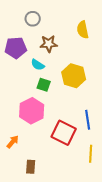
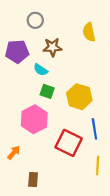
yellow hexagon: (74, 76) -> (79, 97), moved

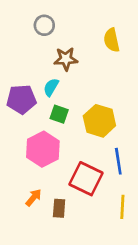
purple pentagon: (17, 51) -> (21, 99), moved
cyan semicircle: (41, 70) -> (51, 87), turned 88
orange arrow: (14, 153) -> (34, 198), moved
brown rectangle: (33, 179) -> (59, 208), moved

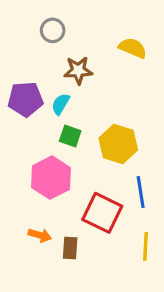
yellow semicircle: (112, 40) -> (133, 48), turned 125
purple pentagon: (21, 99) -> (25, 99), moved
orange arrow: (34, 198) -> (40, 235), turned 66

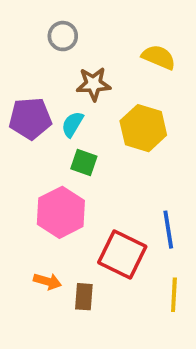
yellow hexagon: (118, 144) -> (143, 128), moved

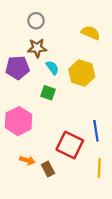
brown star: (93, 84) -> (37, 48), moved
cyan semicircle: (72, 124) -> (52, 68), moved, turned 112
pink hexagon: (61, 212) -> (19, 121), moved
brown rectangle: (84, 297) -> (48, 169), turned -32

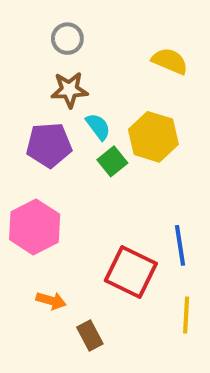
purple pentagon: (17, 68) -> (49, 145), moved
green square: (48, 93) -> (112, 161), moved, turned 32
brown rectangle: (48, 169) -> (90, 335), moved

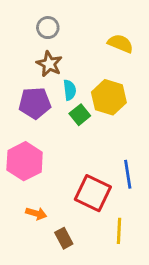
brown star: (69, 90) -> (49, 64), turned 30
cyan semicircle: (98, 127) -> (70, 90), turned 30
yellow line: (186, 315) -> (119, 231), moved

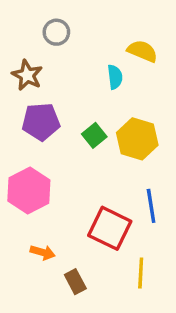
brown star: (49, 64) -> (27, 75), moved
cyan semicircle: (70, 90) -> (115, 77), moved
yellow hexagon: (109, 97) -> (137, 139), moved

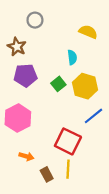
cyan semicircle: (115, 77) -> (72, 57), moved
blue line: (151, 206) -> (94, 116), moved, turned 60
yellow line: (141, 273) -> (68, 169), moved

